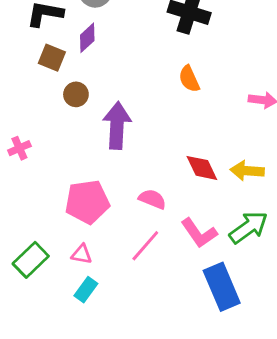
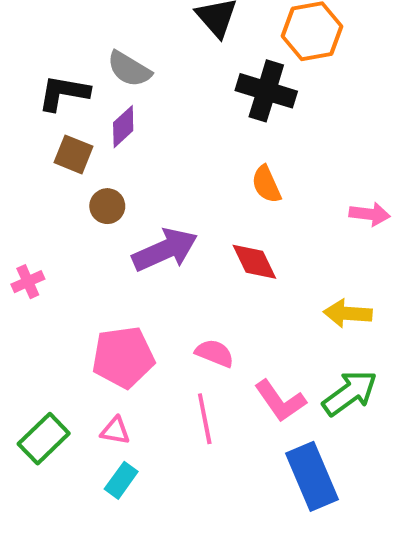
purple arrow: (117, 126) -> (165, 250), turned 63
red diamond: (202, 168) -> (254, 262), moved
pink line: (145, 246) -> (205, 419), turned -52

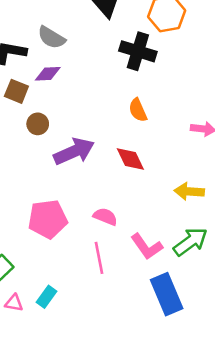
purple diamond: (123, 127) -> (48, 74), turned 40
pink triangle: (115, 431) -> (14, 303), moved

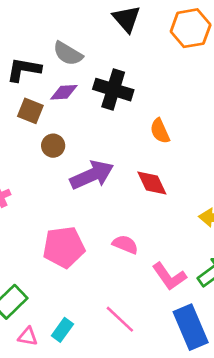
black cross: (138, 51) -> (113, 90), moved
pink line: (99, 258) -> (120, 319), moved, turned -36

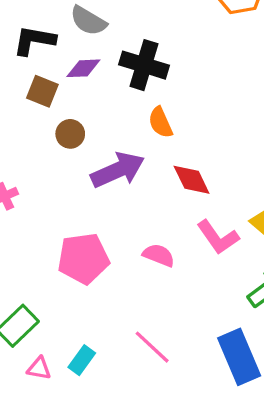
orange semicircle: (160, 131) -> (160, 122), moved
pink L-shape: (169, 276) -> (218, 237), moved

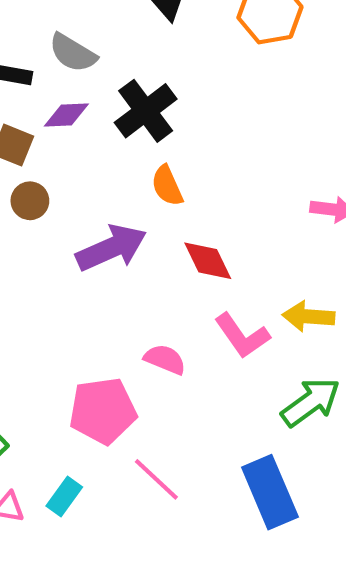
black cross: (144, 65) -> (146, 111), turned 36
brown circle: (70, 134) -> (30, 201), moved
pink pentagon: (83, 258) -> (103, 411), moved

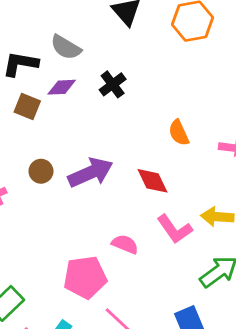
black cross: (146, 111) -> (113, 84), size x0.7
orange semicircle: (167, 186) -> (179, 133), moved
brown circle: (30, 201) -> (41, 171), moved

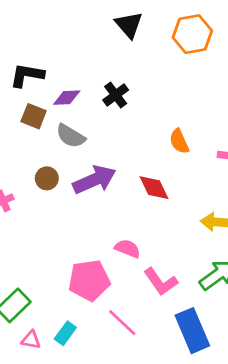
gray semicircle: (66, 47) -> (71, 136), moved
pink L-shape: (175, 229) -> (161, 282), moved

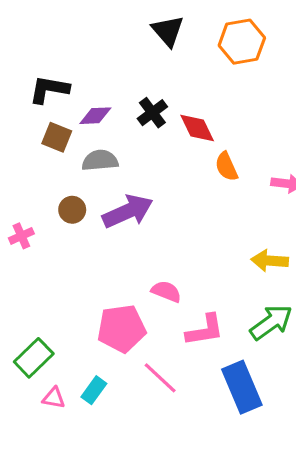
gray semicircle: (71, 136) -> (100, 160), turned 144
red diamond: (154, 188) -> (197, 128), moved
pink L-shape: (161, 282) -> (205, 330), turned -64

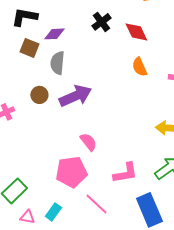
black cross: (152, 113) -> (101, 22), moved
red diamond: (197, 128) -> (136, 32), moved
gray semicircle: (100, 160) -> (57, 63), turned -80
pink semicircle: (166, 291) -> (88, 142), moved, turned 30

